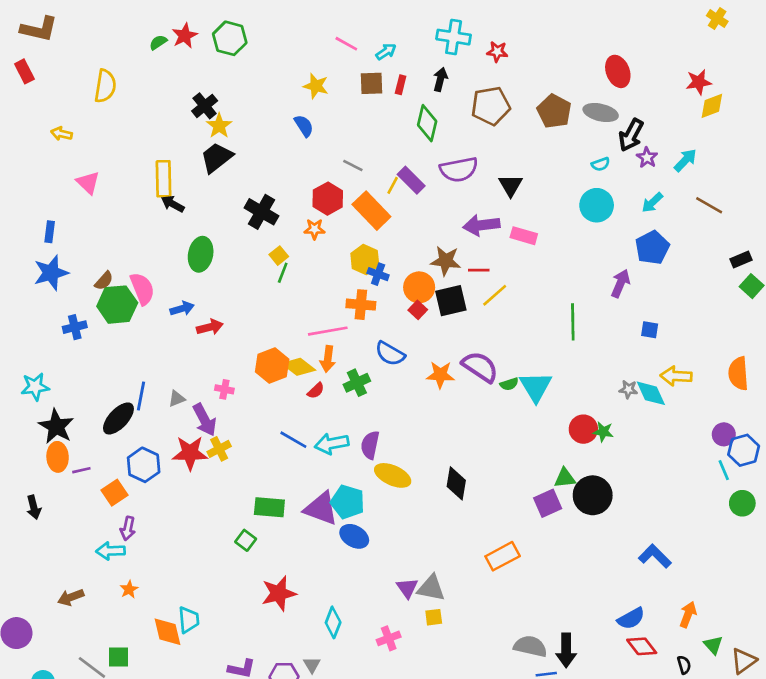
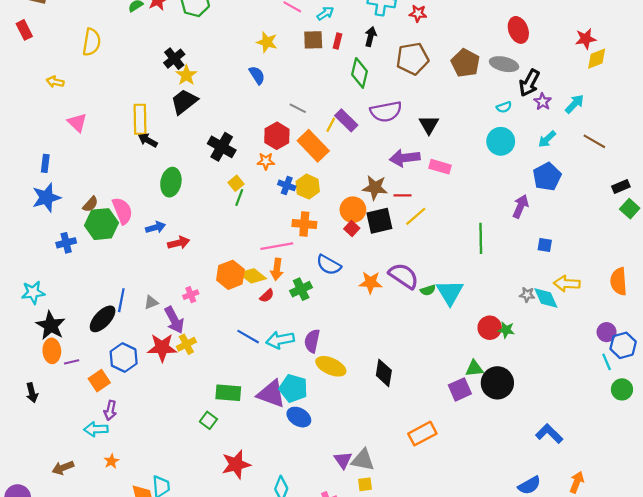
blue cross: (378, 274) -> (287, 185), moved
pink cross: (224, 389) -> (191, 295), turned -32

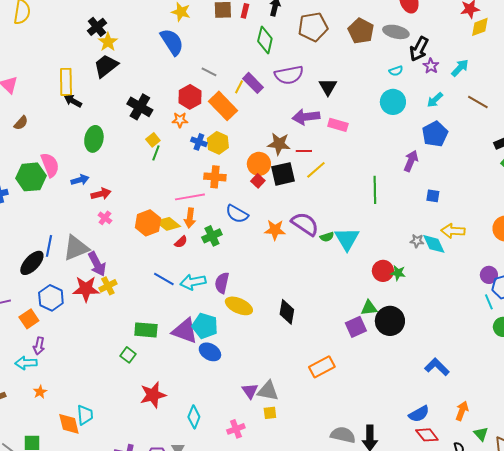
blue semicircle: (257, 75) -> (172, 42), size x1.6
brown semicircle: (90, 204) -> (21, 123), moved
pink cross: (191, 295) -> (105, 218), moved, turned -32
gray triangle: (151, 302) -> (76, 248), size x2.0

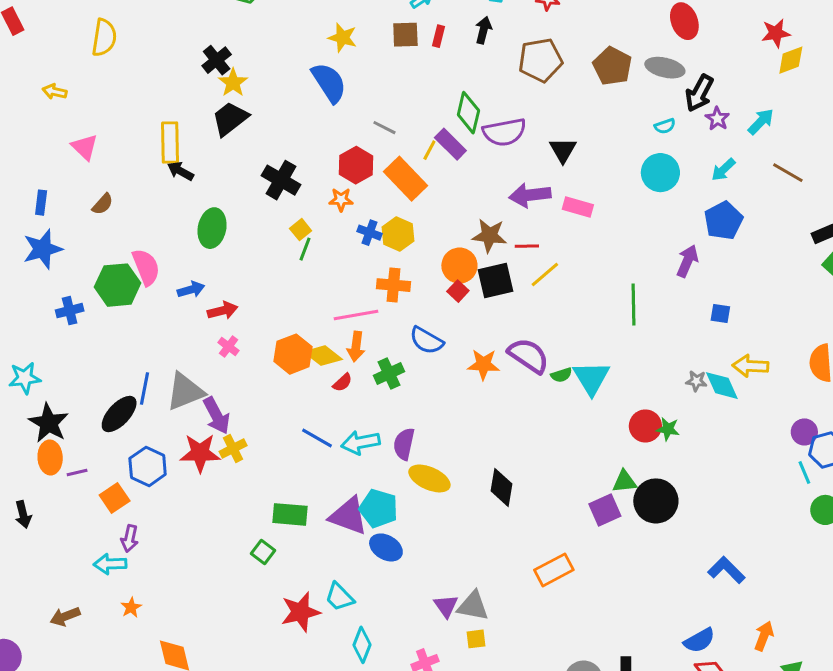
green diamond: (265, 40) -> (468, 113), moved
cyan trapezoid: (85, 415) -> (340, 597), moved, turned 140

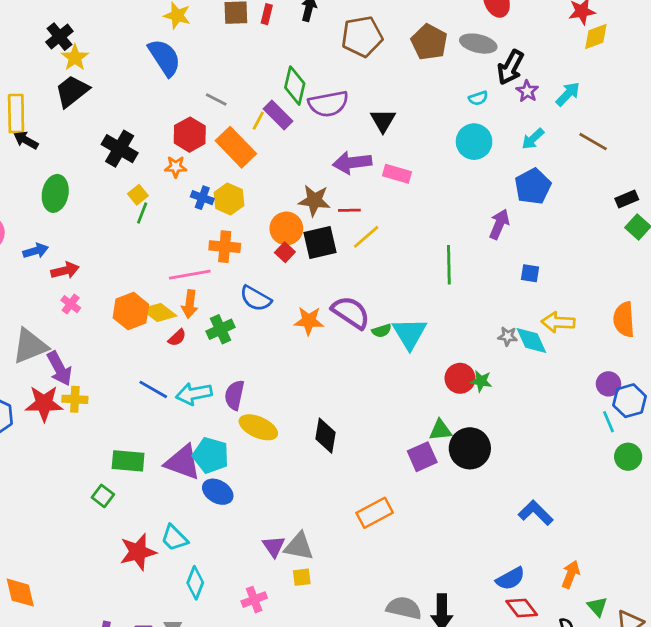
yellow cross: (233, 448) -> (75, 399), turned 30

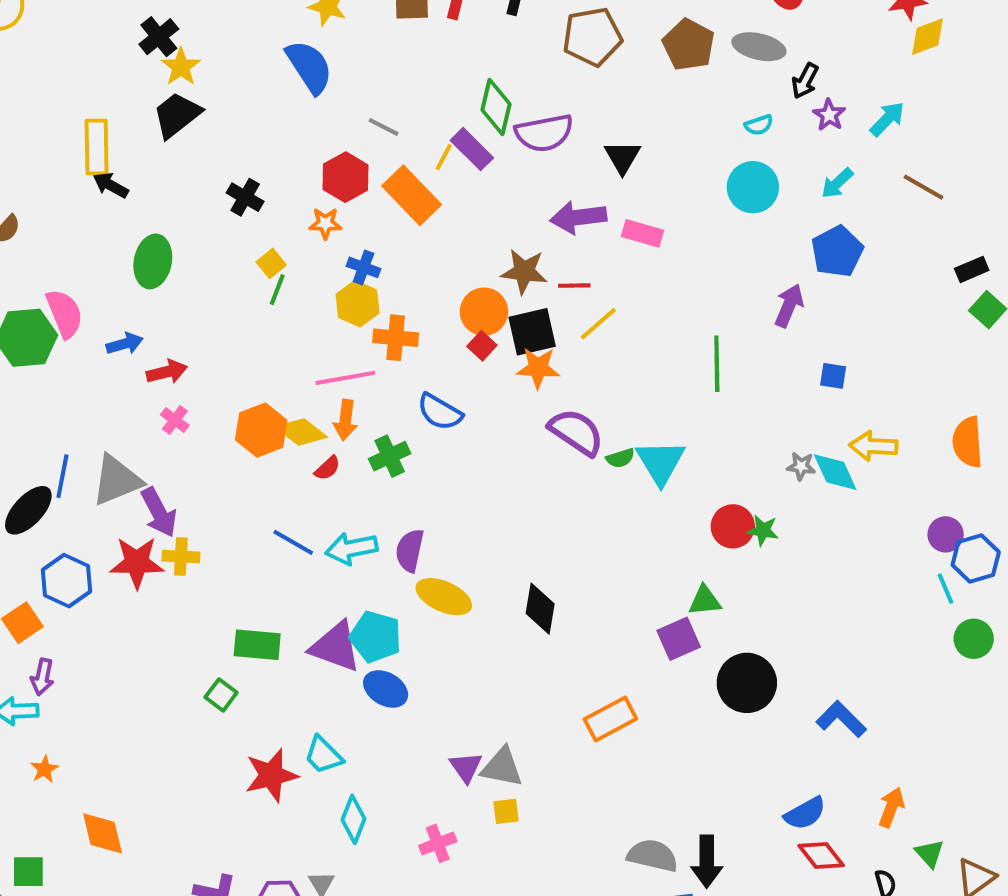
black arrow: (510, 67) -> (805, 81), size x0.7
black cross: (120, 149) -> (245, 197), size x0.7
yellow hexagon: (229, 199) -> (358, 304), moved
orange star: (309, 321) -> (538, 368), moved
black circle: (470, 448) -> (747, 683), moved

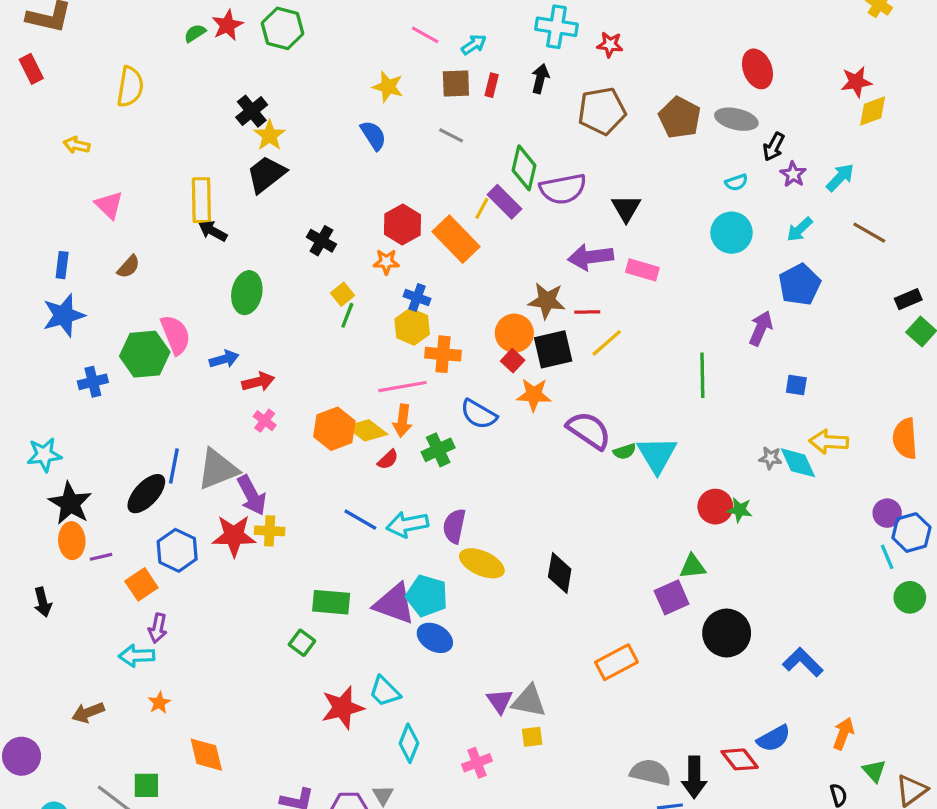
blue semicircle: (309, 67) -> (373, 135), size x0.7
gray line: (384, 127) -> (451, 135), moved
orange star: (538, 368) -> (534, 395), moved
red diamond: (821, 856) -> (740, 759), moved

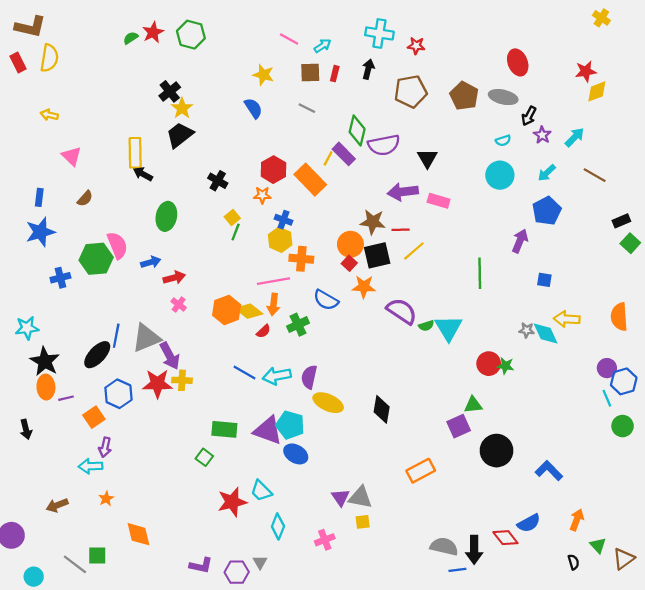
yellow semicircle: (130, 87) -> (49, 58), moved

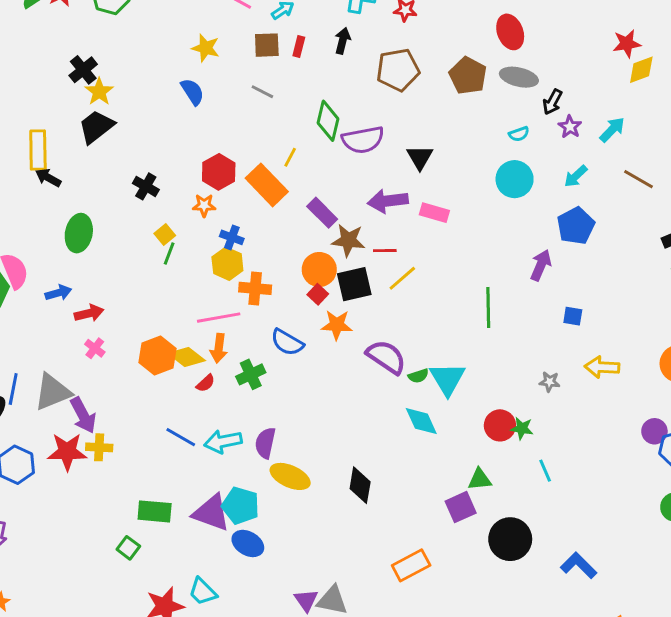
red ellipse: (518, 62) -> (510, 32), moved
purple rectangle: (344, 154) -> (322, 213), moved
cyan diamond: (546, 333) -> (421, 421), moved
cyan line: (607, 398) -> (545, 471), moved

